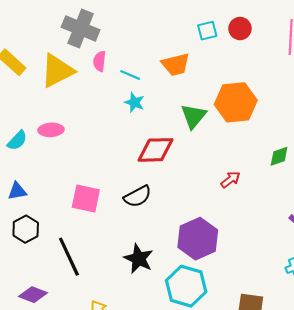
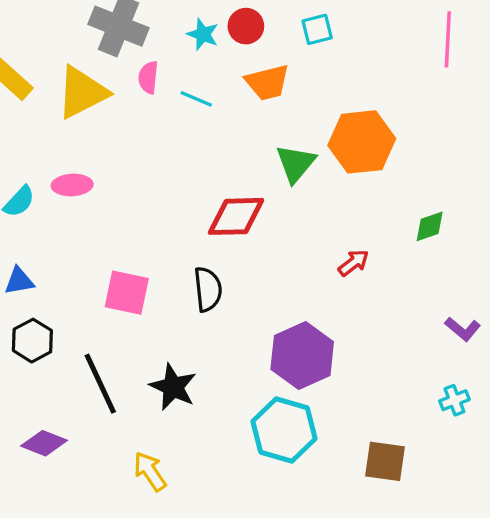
red circle: (240, 29) -> (246, 26), moved
cyan star: (134, 102) -> (203, 34), moved
black semicircle: (138, 196) -> (208, 289), turned -68
black star: (139, 259) -> (173, 387), moved

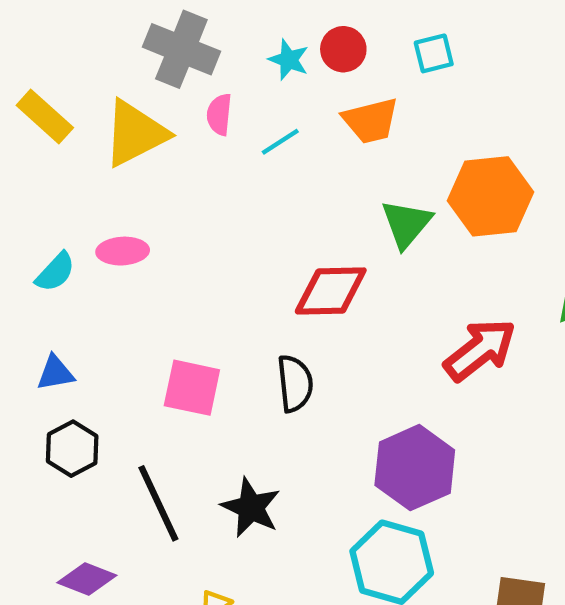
cyan line: (196, 99) -> (280, 142), turned -56
red arrow: (353, 263) -> (480, 350), size x1.8

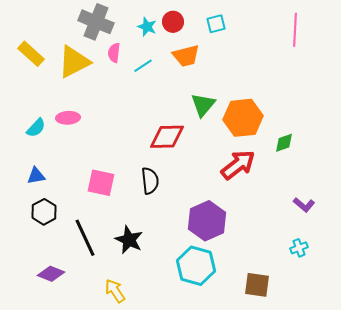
orange hexagon: (490, 196) -> (243, 118), moved

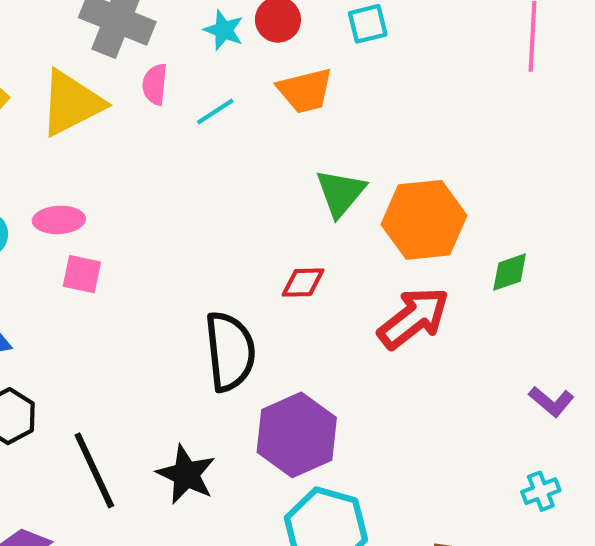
red diamond: (167, 137) -> (303, 283), moved, size x0.6
black semicircle: (150, 181) -> (230, 351), size x1.4
pink square: (101, 183) -> (82, 274), moved, size x0.7
purple hexagon: (207, 221) -> (297, 435), moved

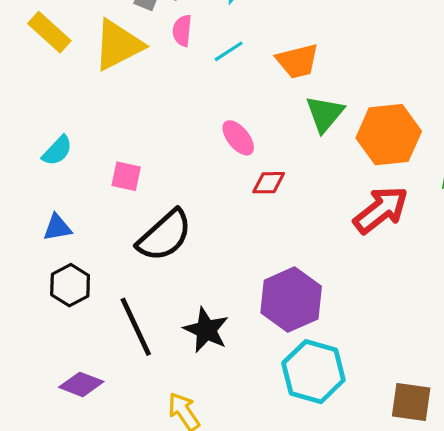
orange trapezoid: (305, 91) -> (297, 61), moved
pink ellipse: (59, 220) -> (238, 138), moved, turned 54
red diamond: (303, 283) -> (269, 183), moved
black semicircle: (230, 351) -> (165, 235), moved, turned 54

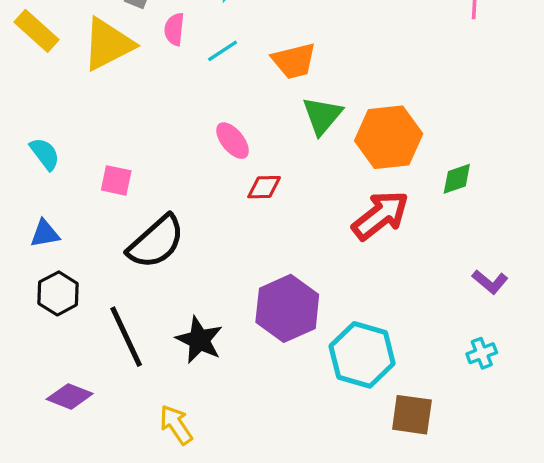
cyan semicircle: (57, 151) -> (45, 154), turned -80
cyan hexagon: (313, 372) -> (362, 355), moved

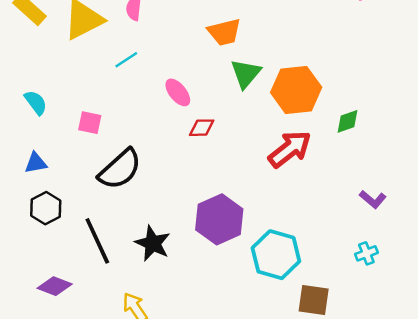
cyan line: (223, 51) -> (126, 60), moved

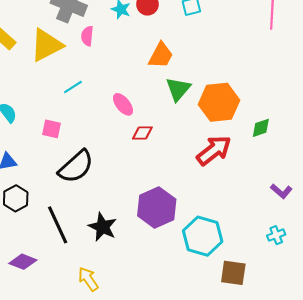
orange trapezoid: (224, 32) -> (161, 55), turned -48
cyan line: (126, 60) -> (73, 87), moved

